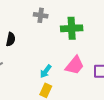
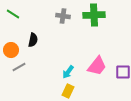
green cross: (72, 28) -> (94, 15), moved

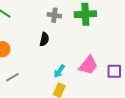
black semicircle: (33, 40) -> (44, 39), moved
gray line: (19, 67) -> (12, 77), moved

